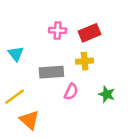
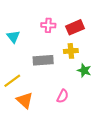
cyan triangle: (16, 54) -> (13, 37), moved
pink semicircle: (71, 92) -> (63, 96), moved
green star: (107, 94) -> (84, 70), moved

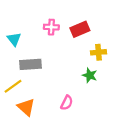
yellow cross: (71, 51) -> (98, 52), moved
gray rectangle: (43, 60) -> (31, 64), moved

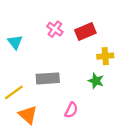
pink cross: (51, 27) -> (55, 29), turned 32
gray rectangle: (31, 64) -> (48, 78), moved

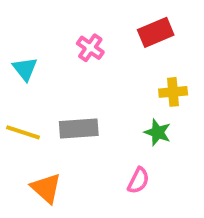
red rectangle: (85, 31) -> (156, 32), moved
yellow line: (14, 92) -> (23, 132), moved, turned 54
pink semicircle: (71, 110) -> (138, 180), moved

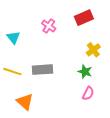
yellow cross: (173, 92) -> (93, 50), turned -32
pink semicircle: (138, 180) -> (88, 93), moved

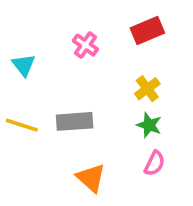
yellow cross: (93, 50) -> (147, 89), moved
orange triangle: (25, 102) -> (91, 178), moved

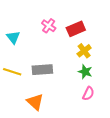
red rectangle: (147, 30) -> (76, 29), moved
orange triangle: (91, 178) -> (35, 102), moved

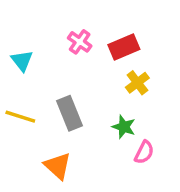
gray rectangle: (42, 70) -> (69, 113), turned 72
green star: (85, 72) -> (124, 127), moved

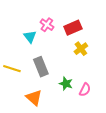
cyan triangle: (22, 61) -> (30, 37), moved
green star: (124, 127) -> (66, 84), moved

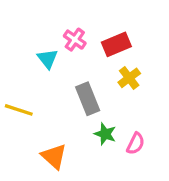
gray rectangle: (41, 67) -> (88, 99), moved

